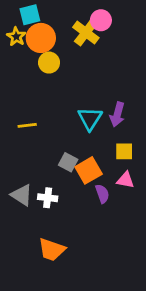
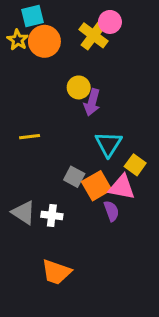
yellow circle: (49, 63) -> (79, 87), moved
purple arrow: (117, 114) -> (92, 102), moved
cyan triangle: (90, 119) -> (108, 144), moved
yellow square: (124, 151) -> (135, 165), turned 36
pink triangle: (125, 180) -> (122, 187), moved, size x1.4

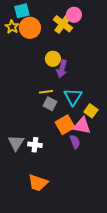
yellow line: (30, 137) -> (46, 92), moved
gray square: (74, 177) -> (50, 104), moved
gray triangle: (24, 212) -> (16, 143), turned 30

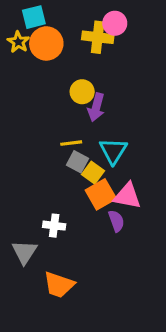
yellow cross: (63, 24) -> (98, 37), turned -30
yellow square: (91, 111) -> (93, 173), moved
gray triangle: (16, 143) -> (25, 252), moved

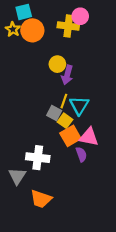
yellow line: (71, 143) -> (64, 101), moved, turned -64
white cross: (54, 226) -> (38, 158), size x1.5

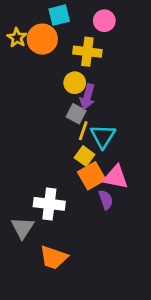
cyan square: (24, 12) -> (59, 15), moved
yellow cross: (68, 26) -> (87, 52), moved
gray square: (54, 113) -> (76, 114), moved

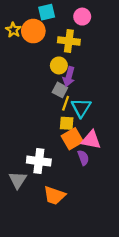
yellow square: (85, 156) -> (67, 123), turned -32
orange trapezoid: (54, 257) -> (54, 195), moved

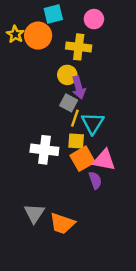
purple arrow: (69, 77) -> (79, 88), turned -30
white cross: (39, 161) -> (44, 150), moved
gray triangle: (18, 180) -> (34, 213), moved

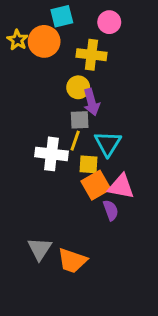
gray square: (69, 103) -> (80, 120), turned -30
yellow line: (75, 118) -> (75, 141), moved
white cross: (44, 150) -> (51, 154), moved

